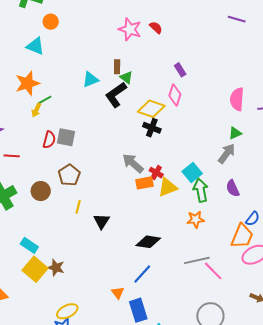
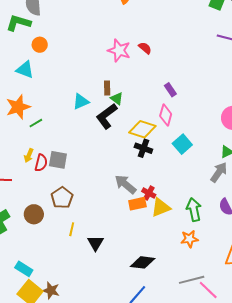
yellow arrow: (36, 110) -> (29, 155), moved
cyan square: (192, 173) -> (182, 144), moved

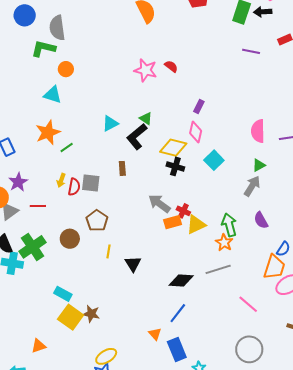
brown rectangle: (107, 88) -> (122, 168), moved
purple rectangle: (170, 90) -> (199, 106), turned 64
orange star: (189, 239) -> (224, 243), moved, turned -30
gray line: (192, 280) -> (218, 269), moved

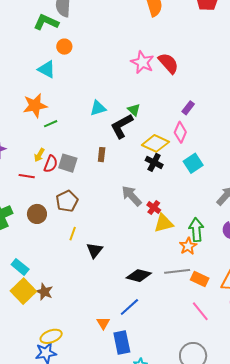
red semicircle: (171, 66) -> (168, 63), size x1.6
red line: (38, 206) -> (27, 176), moved
orange rectangle: (173, 222) -> (200, 279), moved, turned 30

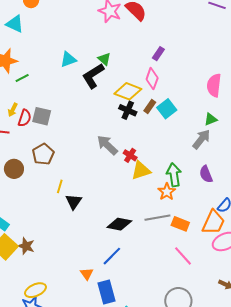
brown rectangle: (102, 155) -> (150, 107), moved, turned 32
yellow line: (73, 234) -> (60, 186), moved

